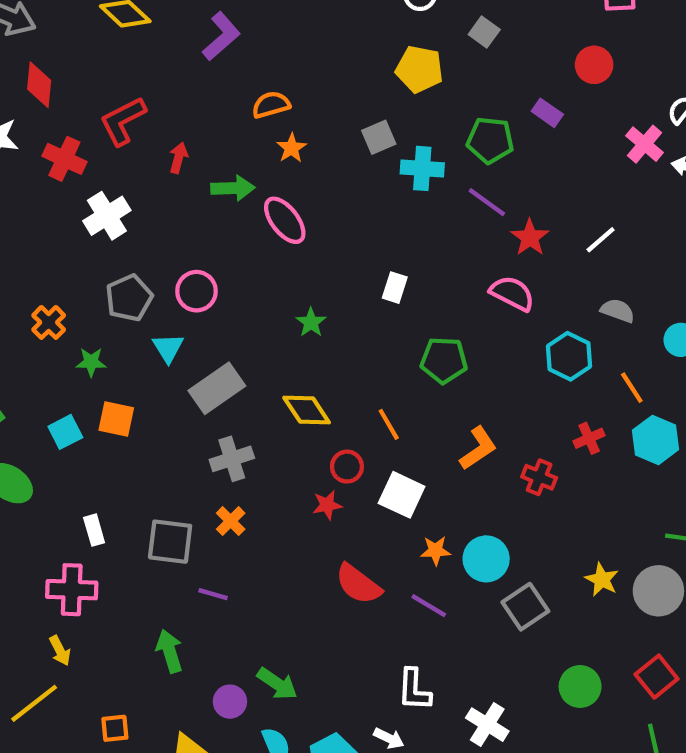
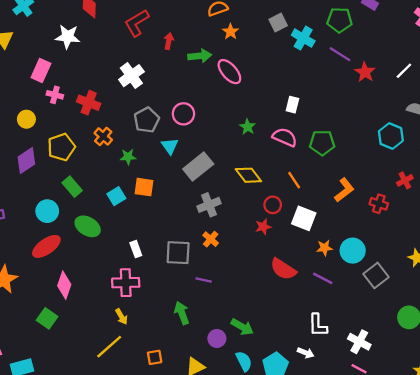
red cross: (64, 159) -> (89, 103), moved
cyan cross: (422, 168) -> (303, 38), turned 30
pink semicircle: (512, 293) -> (285, 137), moved

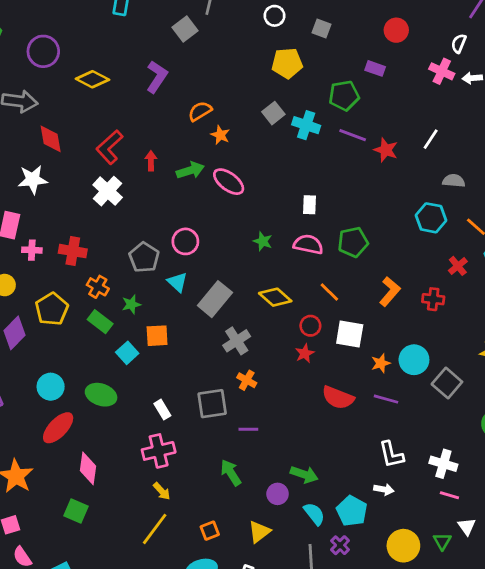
white cross: (131, 76) -> (108, 191), moved
green rectangle: (72, 187) -> (100, 322), moved

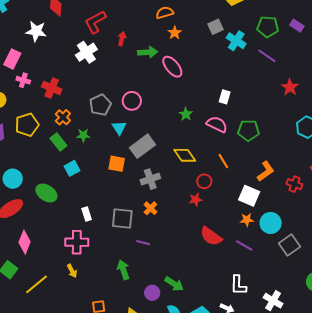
purple rectangle: (375, 68) -> (297, 26), moved
red star: (386, 150) -> (290, 87), moved
white square: (350, 334) -> (249, 196), moved
orange square: (157, 336) -> (117, 164), moved
yellow line: (155, 529) -> (36, 284), moved

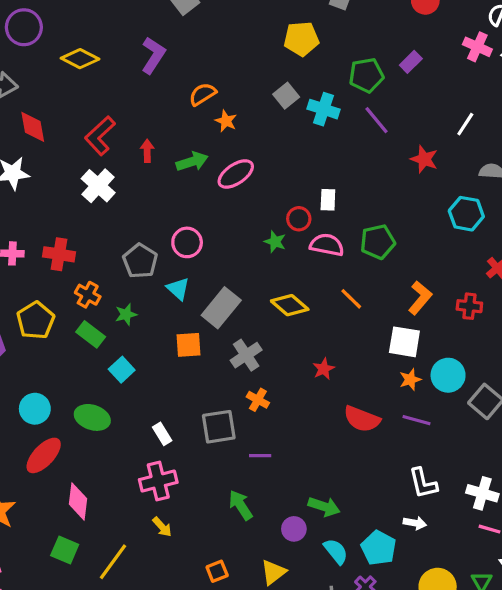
purple rectangle: (297, 26) -> (411, 62), turned -64
purple line: (267, 56) -> (377, 120), turned 30
pink ellipse: (172, 67) -> (236, 174), turned -70
red circle: (204, 181) -> (299, 219), moved

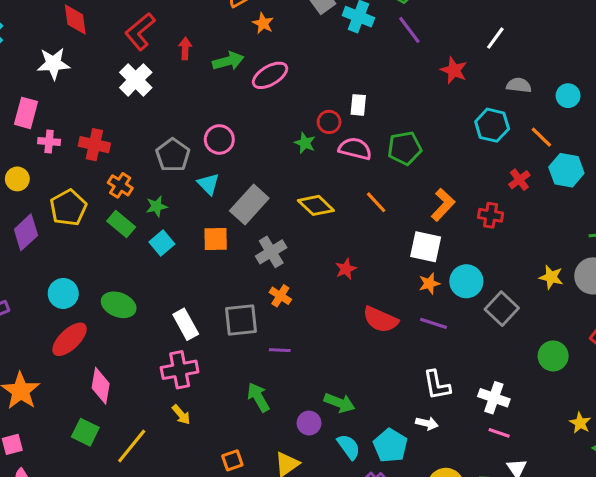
cyan square: (122, 370) -> (162, 243), moved
white rectangle: (162, 434) -> (186, 324), size x1.4

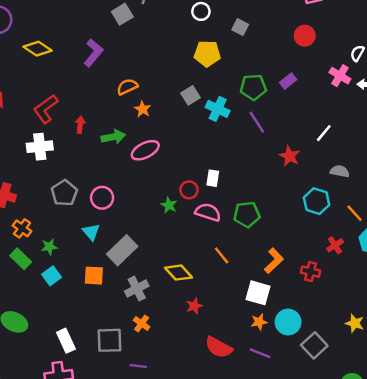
white cross: (136, 80) -> (40, 147), turned 35
gray pentagon: (173, 155) -> (64, 193), moved
yellow diamond: (316, 205) -> (179, 273), moved

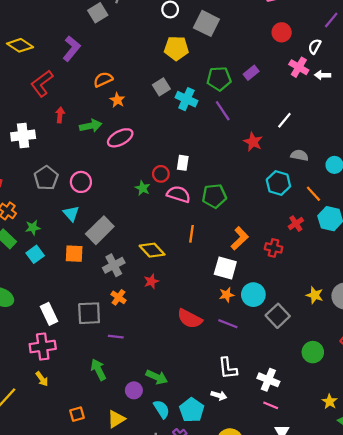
gray square: (240, 27) -> (206, 23), size x1.6
red circle: (305, 36) -> (282, 32), moved
red L-shape: (46, 109) -> (42, 83), moved
orange line: (222, 255) -> (191, 234), turned 48
red star: (194, 306) -> (151, 281), moved

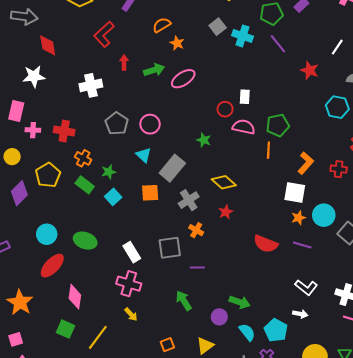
green star: (143, 188) -> (204, 140), moved
orange line: (191, 234) -> (268, 150), moved
pink cross: (43, 347) -> (129, 284), turned 30
white L-shape: (228, 368) -> (306, 287), turned -40

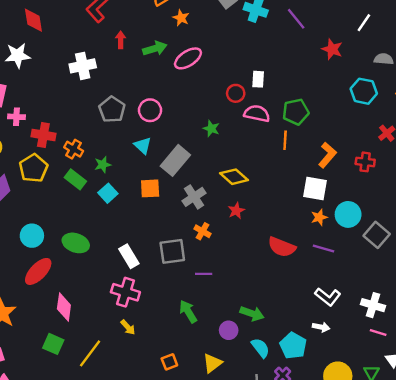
red cross: (64, 131) -> (43, 135), moved

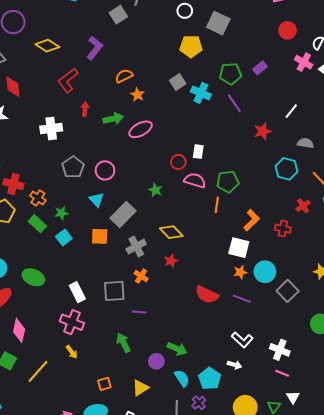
red star: (332, 49) -> (263, 131), turned 30

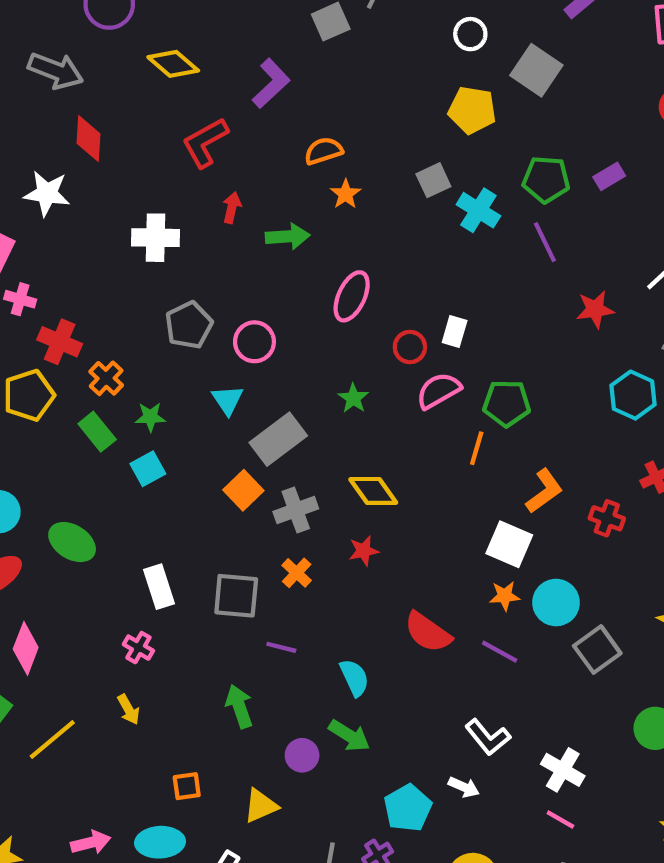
pink ellipse: (141, 129) -> (352, 296), moved, turned -45
pink semicircle: (195, 180) -> (438, 391), turned -55
orange square: (100, 236) -> (243, 490), moved, turned 36
pink cross: (72, 322) -> (138, 648), size x0.6
cyan semicircle: (182, 378) -> (354, 678), moved

